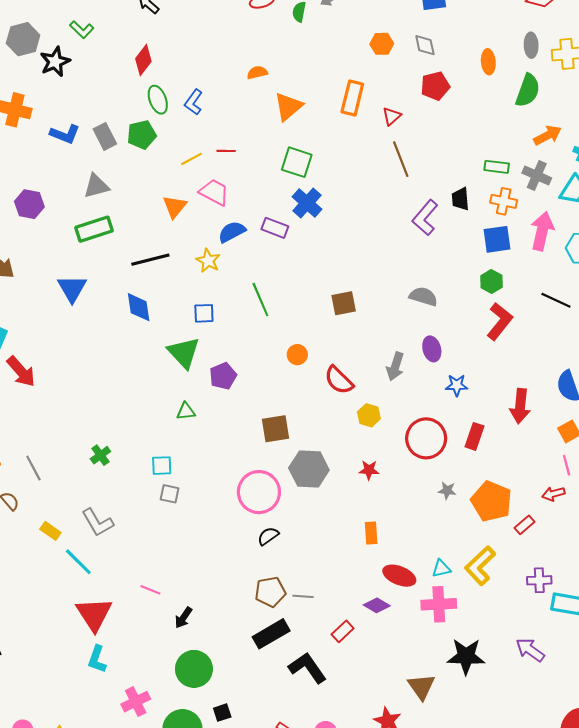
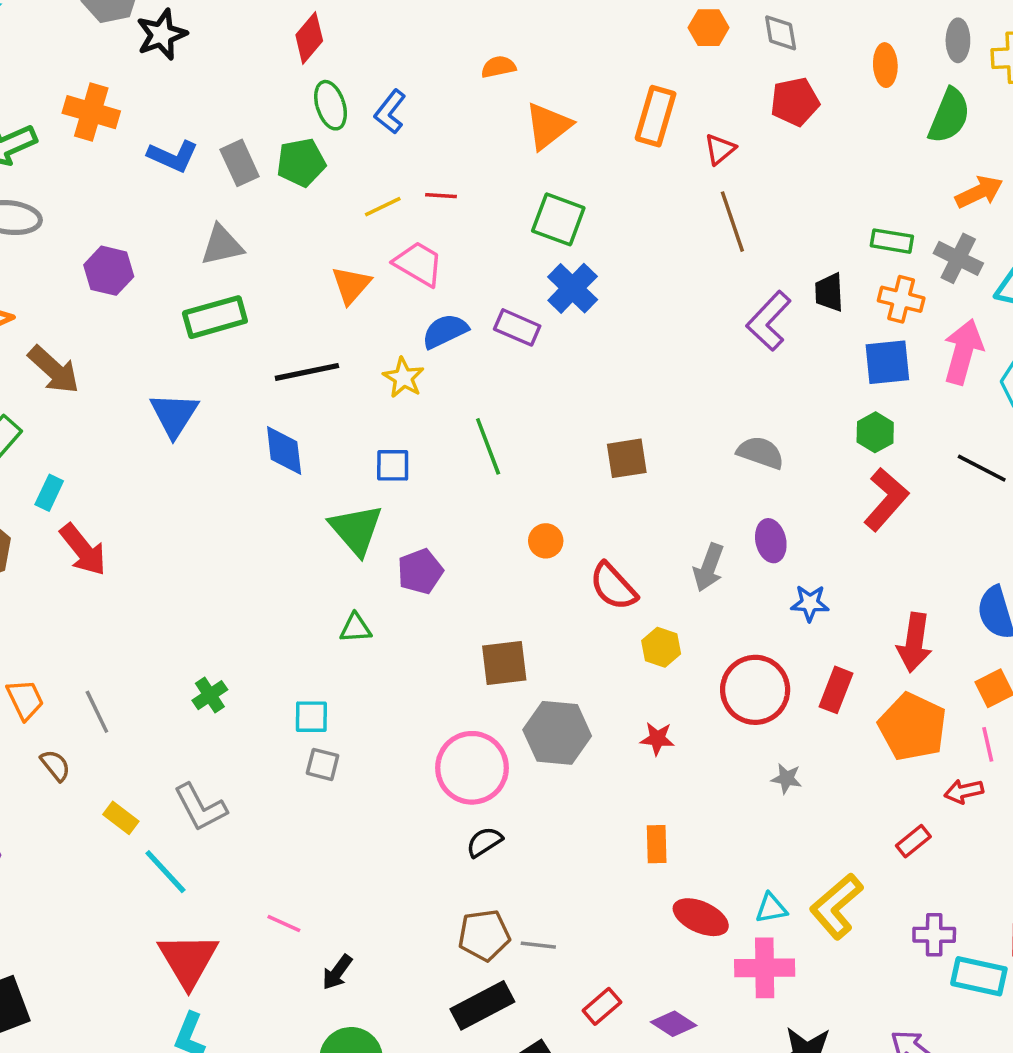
orange pentagon: (491, 501) -> (913, 727), moved
purple diamond: (377, 605) -> (674, 1024), moved

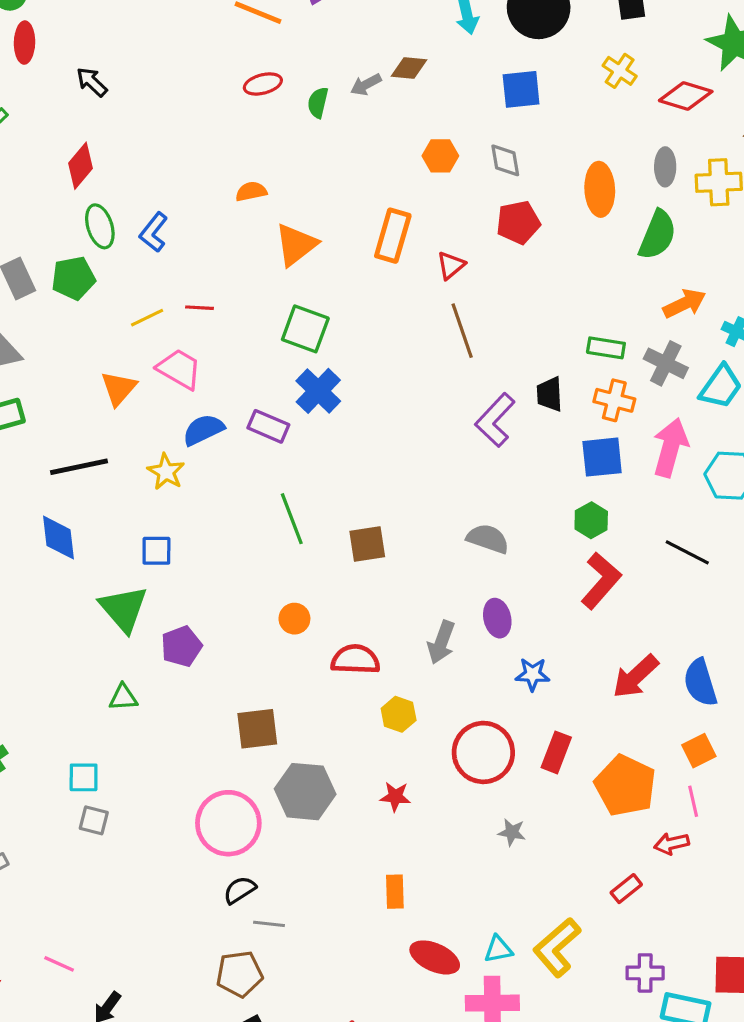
orange ellipse: (885, 65) -> (600, 189), size x1.4
green line: (488, 446) -> (292, 519), moved
red semicircle: (613, 586) -> (355, 659), turned 135
red arrow: (914, 642) -> (635, 676), moved, turned 39
gray line: (538, 945) -> (269, 924), moved

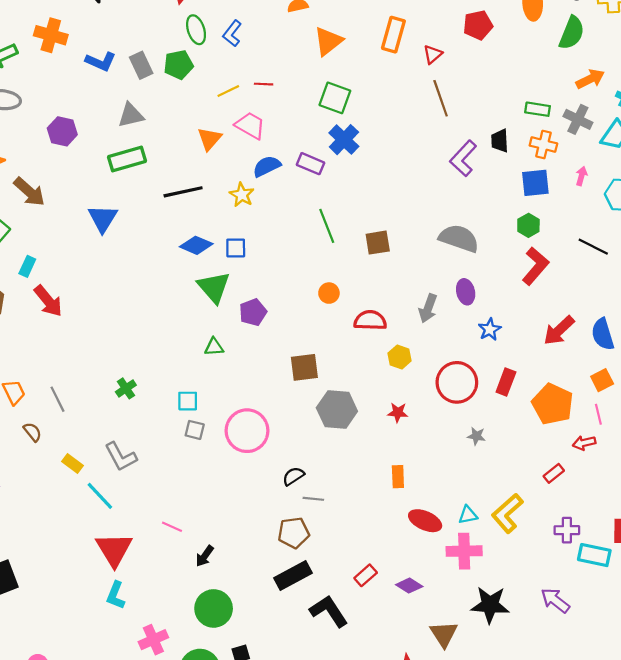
pink arrow: (670, 447) -> (581, 176), size x0.5
blue diamond: (58, 538) -> (196, 245), moved, turned -60
gray semicircle: (488, 539) -> (459, 238), size x1.4
blue star: (533, 674) -> (490, 329), turned -30
pink circle: (228, 823) -> (247, 431), moved

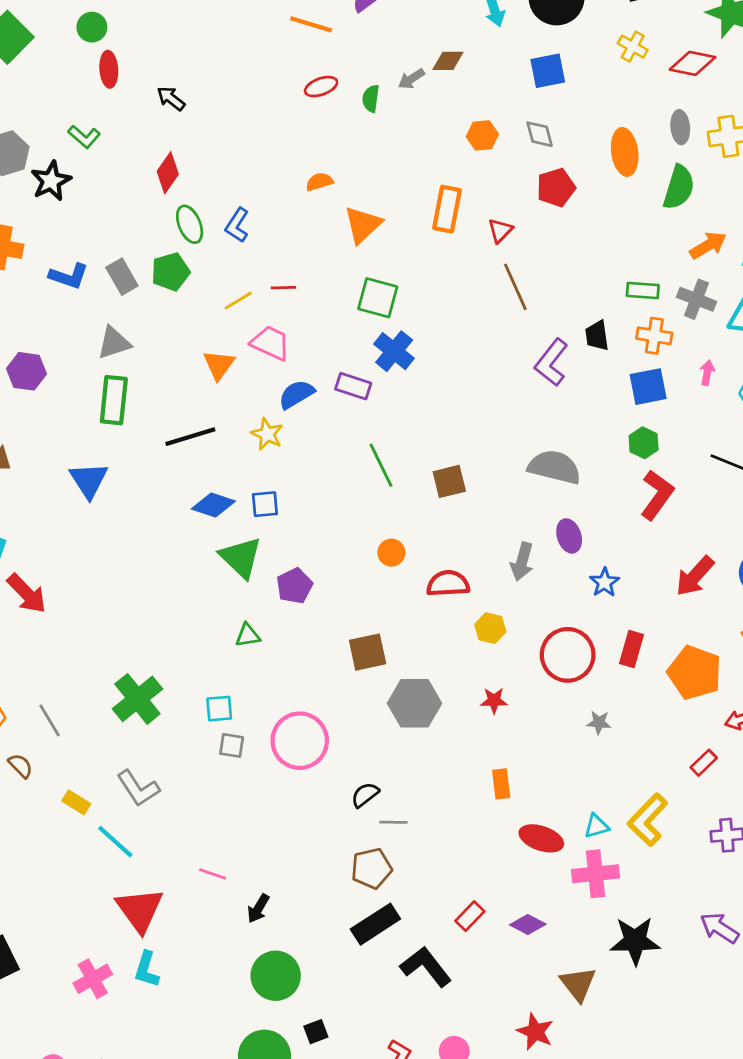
green rectangle: (127, 159) -> (114, 400), turned -63
green cross: (126, 388) -> (137, 699), size x1.8
pink cross: (153, 640) -> (93, 979), moved

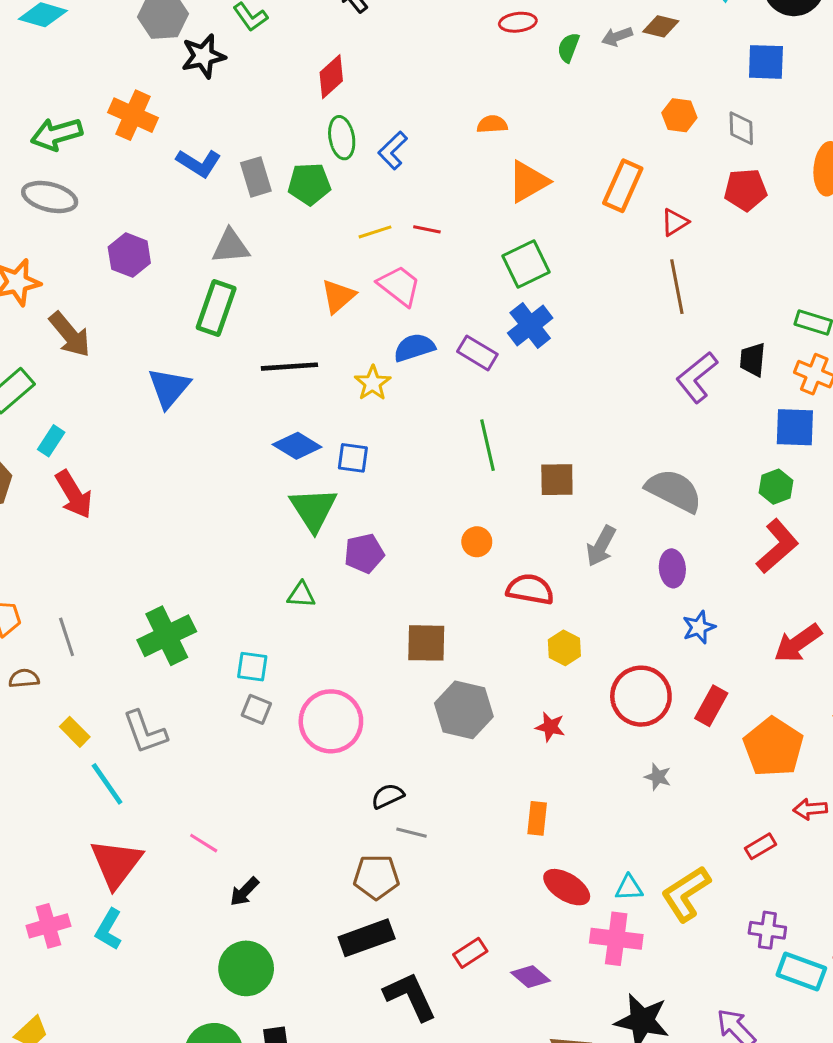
green square: (378, 298) -> (526, 264), turned 36
gray arrow: (522, 562) -> (601, 546), moved
brown semicircle: (21, 766) -> (24, 678), turned -64

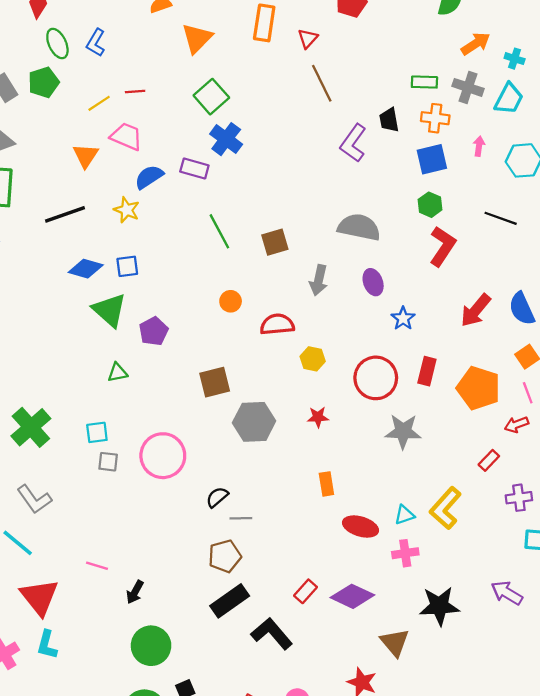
gray star: (658, 777) -> (403, 431), size x1.8
purple cross: (767, 930) -> (519, 498), moved
pink cross: (616, 939) -> (405, 553), size x0.7
purple diamond: (530, 977) -> (352, 596), size x1.5

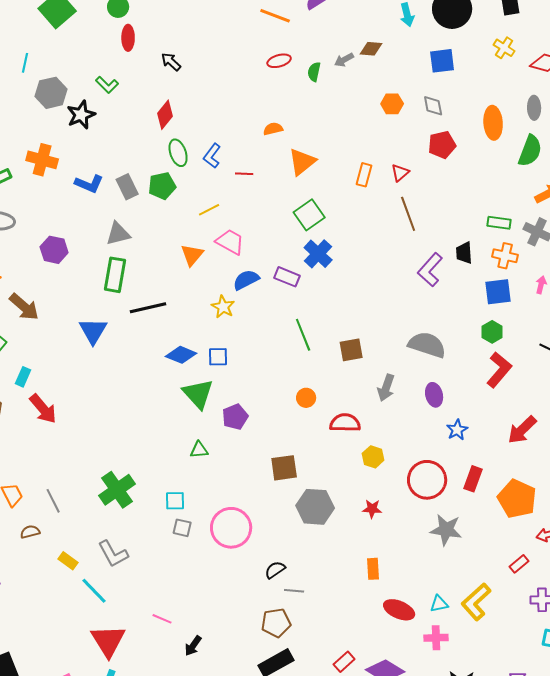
orange rectangle: (264, 23) -> (364, 175), moved, size x0.7
red line: (135, 91) -> (244, 174), moved
black line: (65, 214) -> (148, 308), moved

